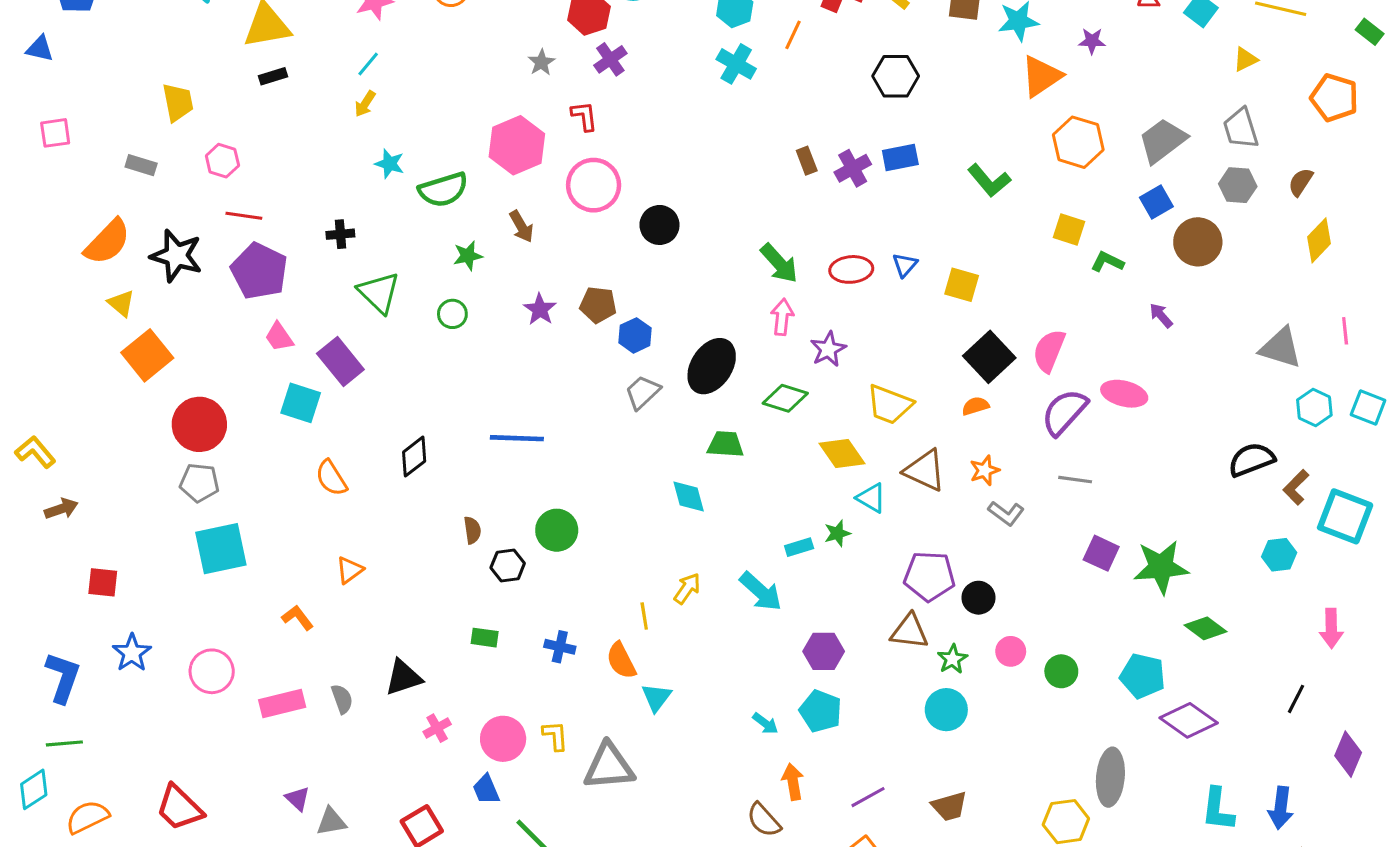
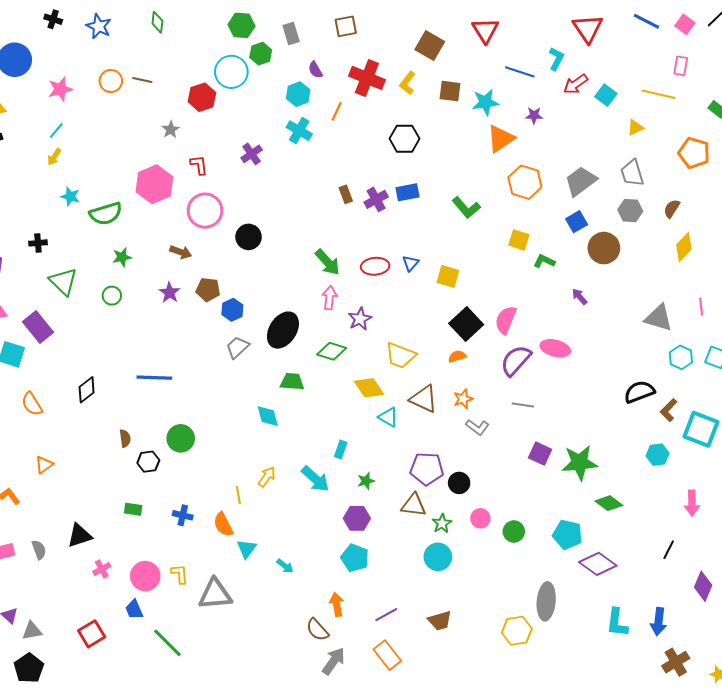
purple cross: (610, 59) -> (252, 154), moved
brown arrow: (521, 227) -> (181, 252), moved, turned -40
green star: (837, 533) -> (366, 481), moved
cyan rectangle: (799, 547) -> (341, 450), turned -54
cyan arrow: (765, 723) -> (285, 566), moved

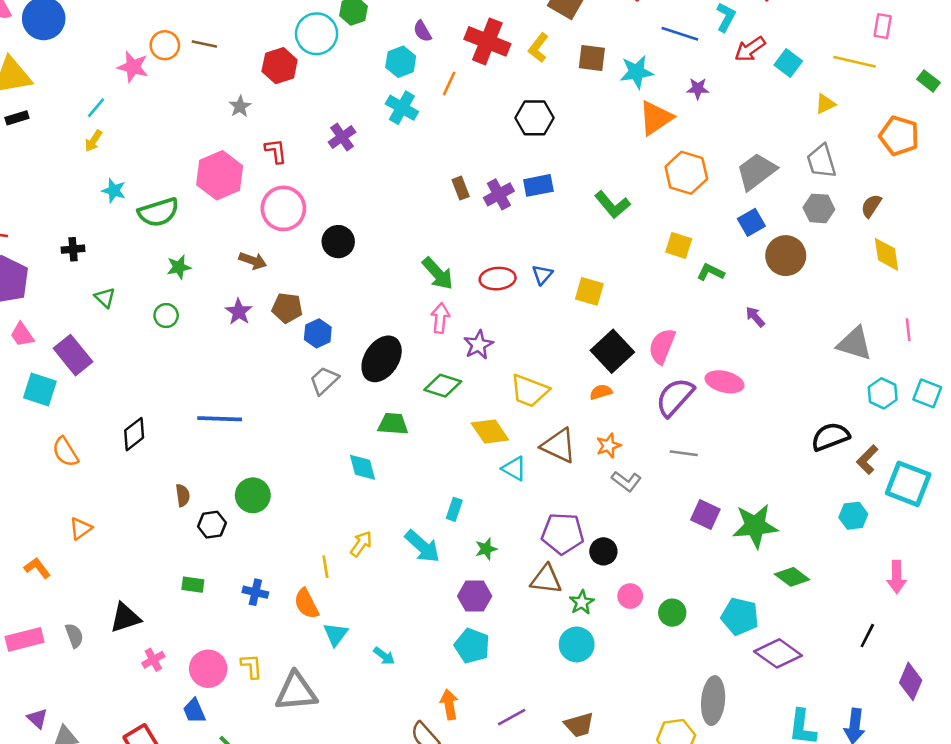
pink star: (60, 89) -> (133, 67), moved, turned 30
yellow diamond: (684, 247) -> (886, 254), turned -52
green triangle: (63, 281) -> (105, 298), size x0.6

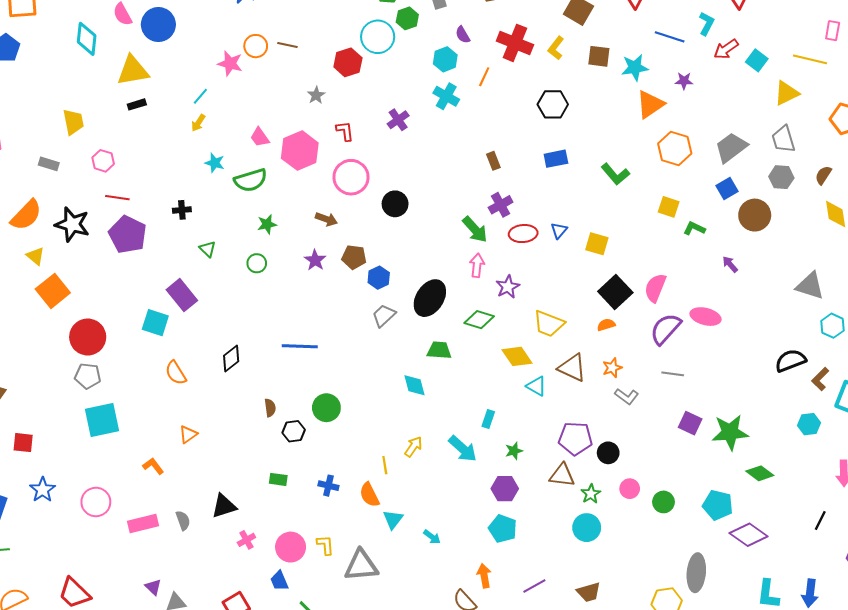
yellow triangle: (825, 104) -> (786, 93), size x1.5
purple cross: (499, 194) -> (501, 205), moved
pink trapezoid: (22, 335) -> (260, 137), moved

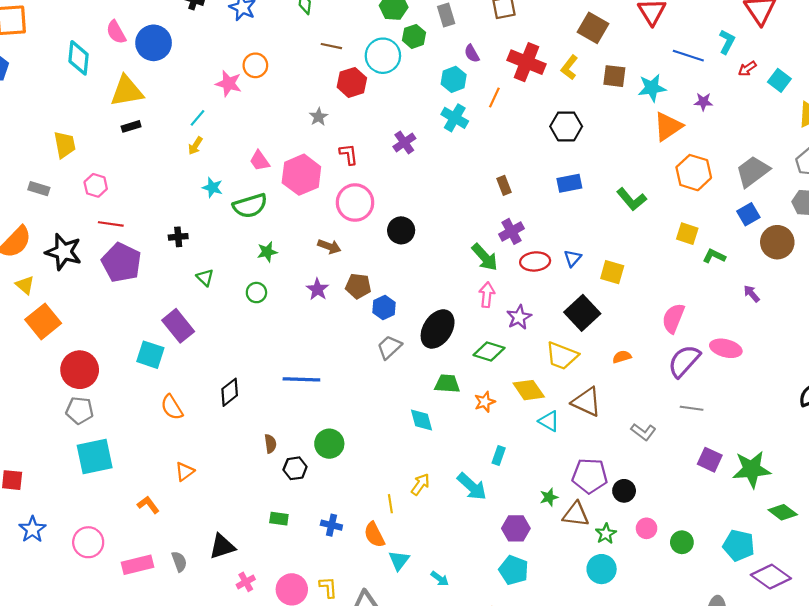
brown line: (287, 45) -> (331, 46), moved
red arrow: (726, 49) -> (747, 69), size x0.7
black square: (615, 292) -> (582, 313), moved
orange star: (612, 368) -> (485, 402), moved
green star: (514, 451) -> (549, 497), moved

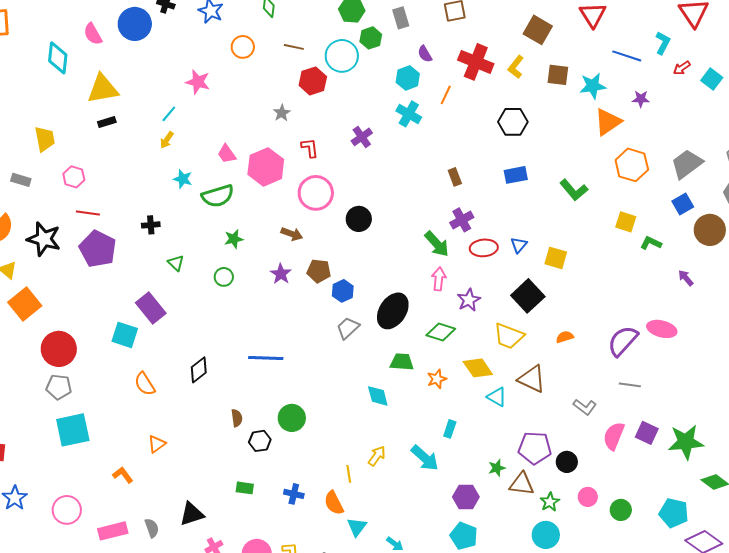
blue circle: (154, 43) -> (135, 24), moved
orange circle: (255, 65) -> (243, 47), moved
pink semicircle: (673, 318) -> (614, 436), moved

